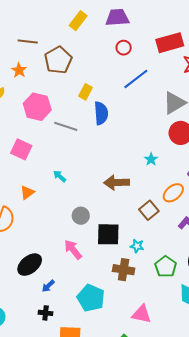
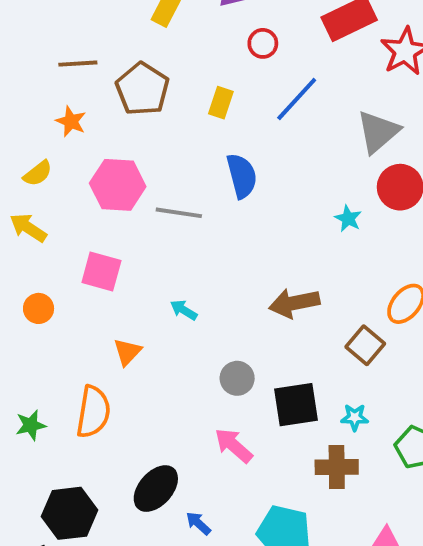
yellow rectangle: (86, 92) -> (221, 103), moved
cyan star: (151, 159) -> (348, 219), moved
blue arrow: (48, 286) -> (198, 523), turned 96

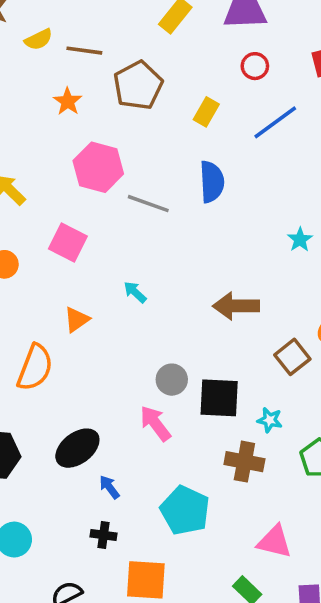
yellow semicircle: (38, 173) -> (39, 39), moved
gray circle: (237, 378) -> (172, 380), moved

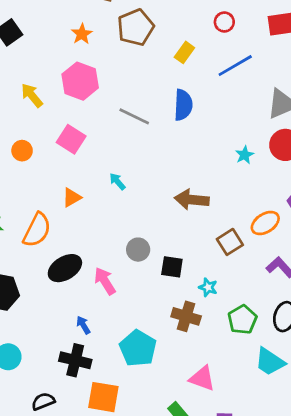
pink hexagon: (98, 167) -> (80, 81), moved
black square: (219, 398) -> (172, 267), size x0.7
pink arrow: (155, 423) -> (105, 281), moved
black ellipse: (77, 448) -> (65, 268), moved
black cross: (104, 535) -> (75, 360), size x1.6

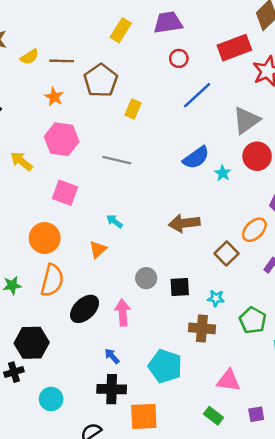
yellow rectangle: (184, 52) -> (133, 109), moved
blue semicircle: (183, 105) -> (196, 158), moved, turned 64
orange circle: (22, 151) -> (45, 238), moved, size x1.6
orange triangle: (72, 197) -> (98, 249), moved
pink arrow: (105, 281) -> (123, 313), turned 40

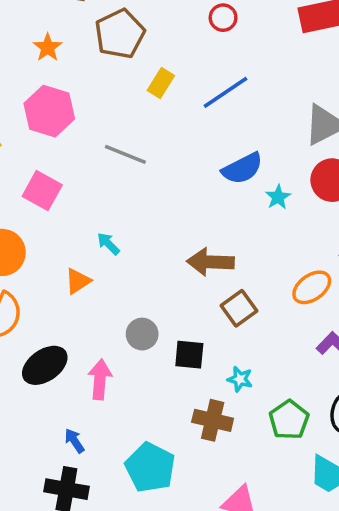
red circle: (179, 58) -> (223, 18), moved
blue line: (197, 95) -> (225, 92), moved
brown square: (227, 253) -> (239, 308), moved

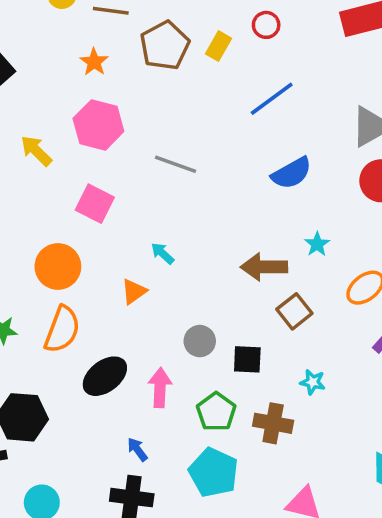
yellow rectangle: (161, 83) -> (219, 46), moved
cyan star: (278, 197) -> (317, 244), moved
cyan star: (240, 379) -> (313, 382), moved
green pentagon: (289, 420) -> (216, 412), moved

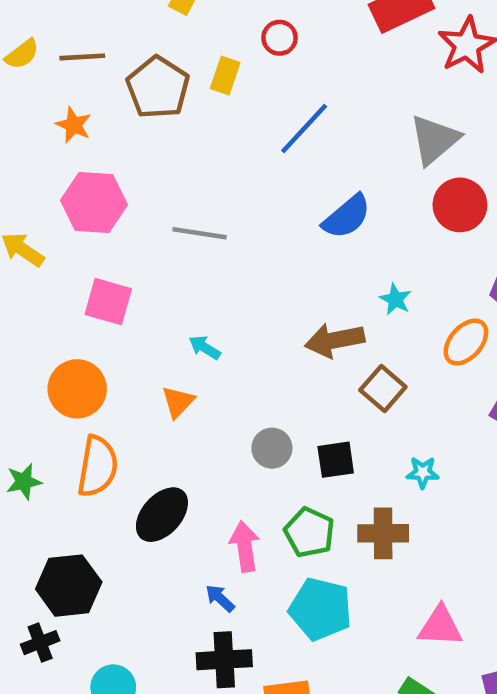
pink arrow: (160, 388) -> (245, 546), moved

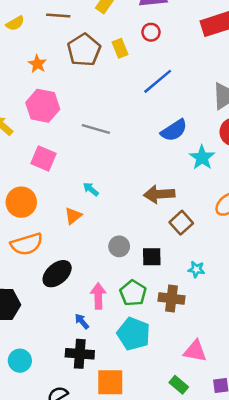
brown line: (82, 57) -> (58, 15), moved
yellow rectangle: (225, 75) -> (120, 48), turned -48
cyan star: (395, 299) -> (202, 158), moved, size x1.5
orange semicircle: (98, 466) -> (27, 244), turned 56

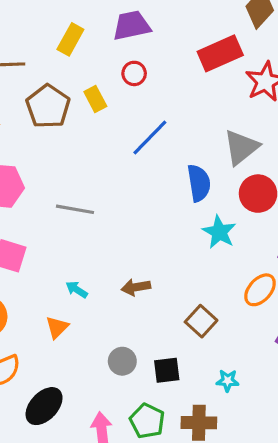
blue semicircle: (174, 130) -> (199, 183), moved, turned -60
brown arrow: (159, 194) -> (136, 287), moved, size x0.7

